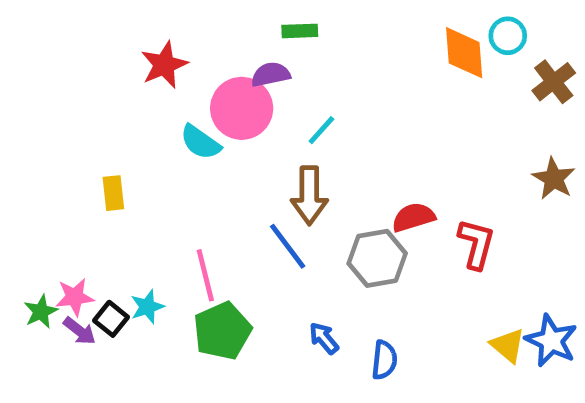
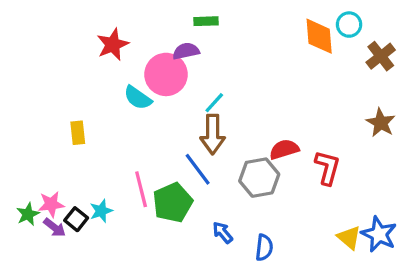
cyan line: (321, 130) -> (214, 103), moved
green pentagon: (222, 331) -> (173, 203), moved

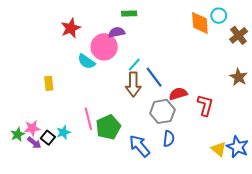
blue line: (198, 169) -> (154, 77), moved
blue arrow: (223, 233) -> (140, 146), size x1.6
blue semicircle: (264, 247) -> (169, 139), moved

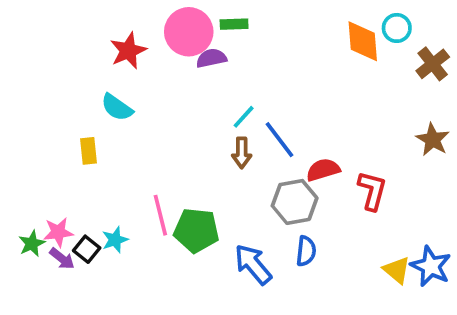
pink circle: (104, 47) -> (189, 32), moved
cyan semicircle: (86, 61) -> (117, 107), moved
brown arrow: (133, 84) -> (242, 153), size x0.7
green pentagon: (108, 127) -> (196, 230), turned 30

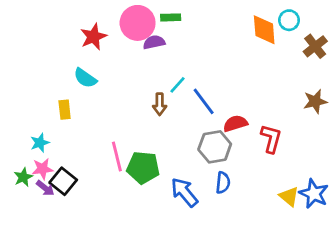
brown star: (433, 140) -> (315, 101), turned 30
brown arrow: (242, 153) -> (160, 104), moved
cyan star: (115, 240) -> (40, 143), moved
black square: (87, 249) -> (63, 181), size x1.4

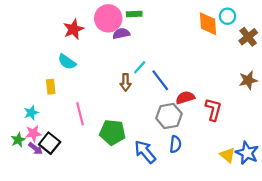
pink line: (117, 156) -> (80, 114), moved

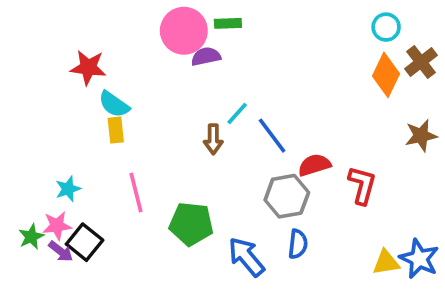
orange diamond: (208, 24) -> (386, 75), moved, turned 30
red star: (73, 29) -> (88, 68), moved, turned 30
yellow rectangle: (51, 87) -> (116, 130), moved
cyan star: (31, 113) -> (68, 189), moved
yellow triangle: (228, 155) -> (386, 262), turned -49

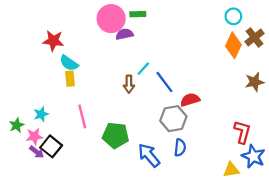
red L-shape: (362, 185) -> (242, 132), moved
green star: (31, 237) -> (17, 125), moved
yellow triangle: (386, 262) -> (231, 170), moved

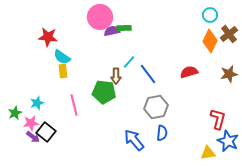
green rectangle: (138, 14) -> (124, 28), moved
red semicircle: (190, 100) -> (189, 72), moved
green pentagon: (116, 135) -> (104, 92), moved

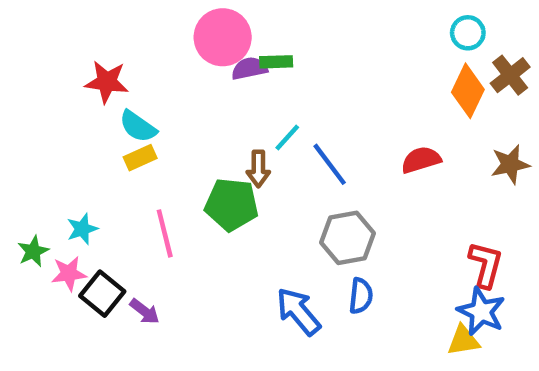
yellow rectangle: (63, 71) -> (140, 158), turned 72
purple arrow: (33, 137) -> (145, 311), moved
blue star: (228, 141) -> (481, 311), moved

